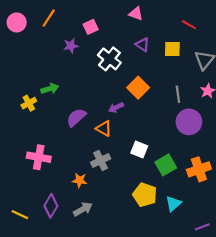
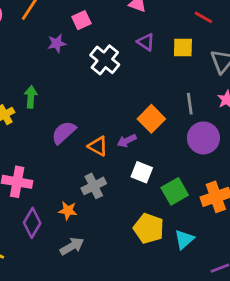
orange square: (138, 88) -> (151, 119), moved
green arrow: (50, 89) -> (31, 97), turned -70
purple arrow: (116, 108) -> (127, 141), moved
purple diamond: (51, 206) -> (32, 223), moved

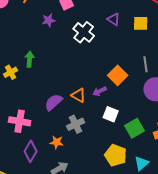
purple semicircle: (64, 132) -> (54, 102), moved

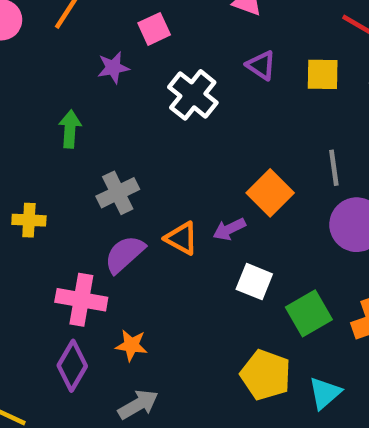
green arrow: (30, 59) -> (70, 129), moved
yellow cross: (11, 72) -> (29, 220), moved, turned 32
pink cross: (20, 121) -> (81, 300), moved
gray cross: (76, 124) -> (118, 193), moved

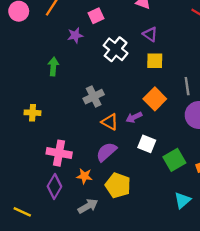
yellow square: (323, 74) -> (155, 61), moved
gray cross: (118, 193) -> (94, 97), moved
purple semicircle: (125, 254) -> (106, 152), moved
yellow pentagon: (266, 375) -> (118, 185), moved

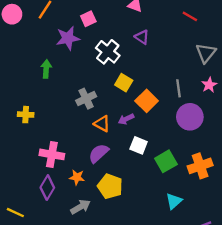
purple star: (75, 35) -> (68, 38), size x1.5
yellow square: (155, 61) -> (124, 83), moved, turned 30

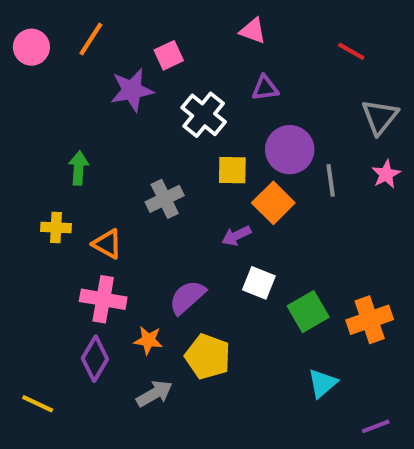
purple triangle: (142, 37) -> (265, 88), turned -42
green arrow: (46, 69) -> (79, 168), moved
yellow square: (124, 83) -> (232, 170), turned -30
purple circle: (190, 117) -> (290, 150), moved
orange triangle: (102, 124) -> (107, 244), moved

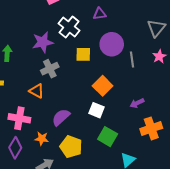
purple star: (132, 90) -> (43, 42), moved
orange square: (273, 203) -> (103, 86), moved
purple arrow: (236, 236) -> (137, 103), moved
orange triangle: (107, 244) -> (37, 91), moved
green square: (308, 312) -> (108, 137), moved, turned -30

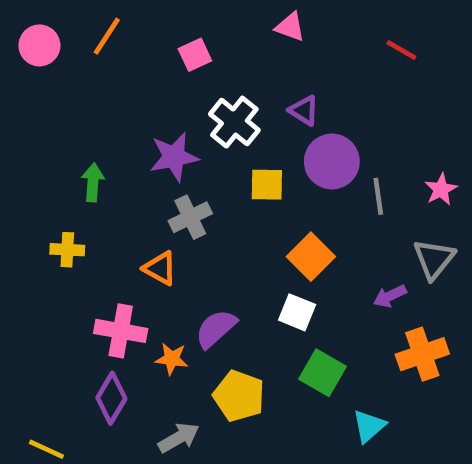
purple triangle: (99, 14) -> (304, 110), moved, turned 40
gray triangle: (156, 28) -> (434, 259), moved
orange star: (42, 139) -> (172, 359), moved

